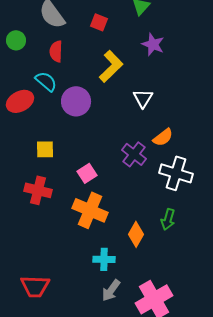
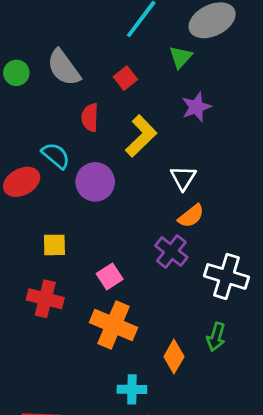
red square: (99, 22) -> (125, 78), turned 30
green circle: (16, 40) -> (16, 73), moved
purple star: (153, 44) -> (196, 107), turned 30
red semicircle: (56, 51) -> (90, 118), moved
orange semicircle: (163, 137) -> (191, 216), moved

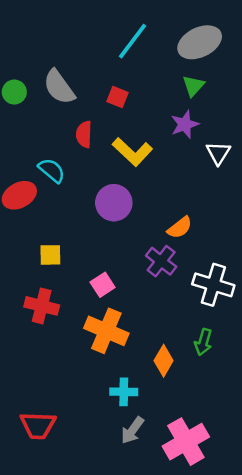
green triangle: (181, 57) -> (193, 86), moved
red square: (125, 78) -> (118, 97), turned -30
yellow L-shape: (141, 136) -> (132, 152), turned 87
white triangle: (183, 178) -> (218, 153), moved
purple circle: (95, 182) -> (114, 203), moved

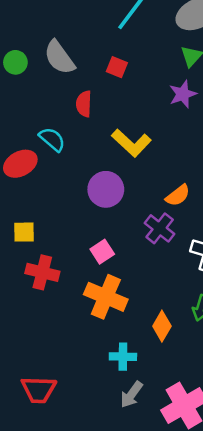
yellow L-shape: (132, 152) -> (131, 143), moved
purple circle: (114, 203) -> (106, 189), moved
yellow square: (50, 255) -> (24, 232), moved

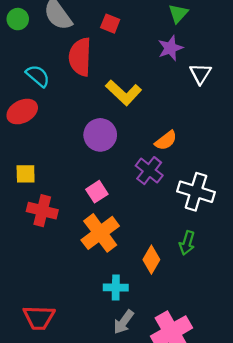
red semicircle: (84, 104) -> (80, 57), size x1.6
cyan semicircle: (52, 139) -> (38, 76), moved
orange cross: (106, 297) -> (100, 233), turned 30

